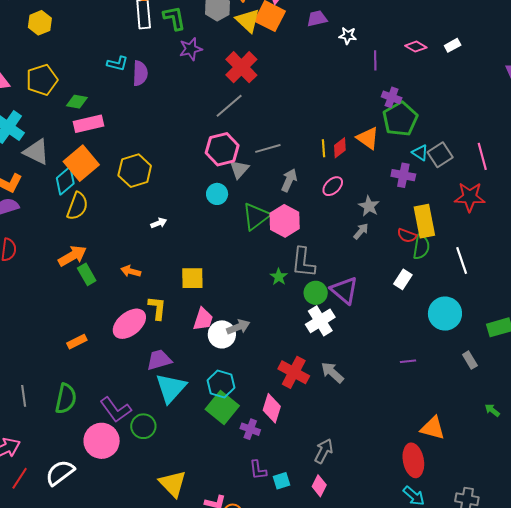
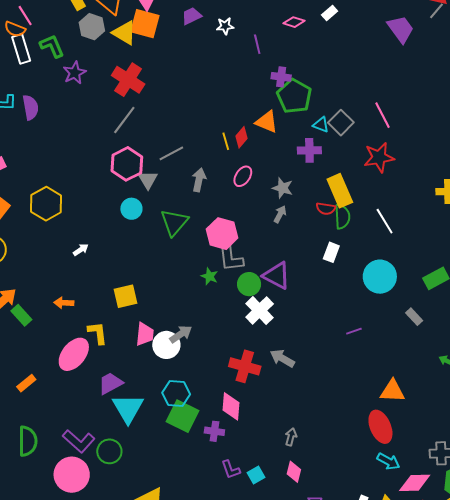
pink hexagon: (285, 221) -> (222, 234), moved
gray arrow: (324, 451) -> (291, 437), size x0.7

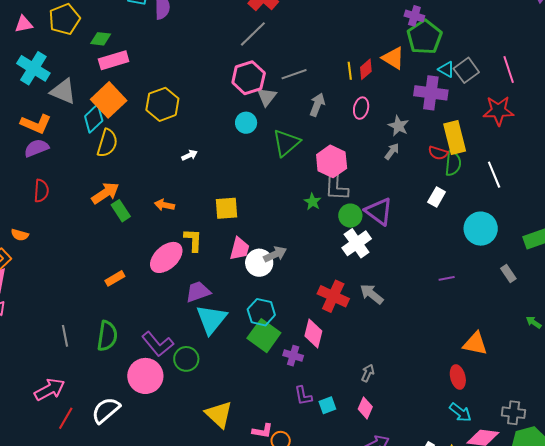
purple cross: (309, 150) -> (431, 93), size x1.4
pink ellipse: (243, 176) -> (361, 108), turned -30
red ellipse: (380, 427) -> (458, 377), size x0.7

